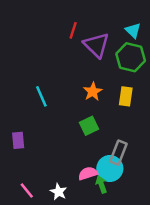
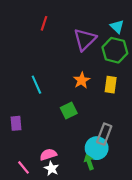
red line: (73, 30) -> (44, 23), moved
purple triangle: (96, 45) -> (85, 39), turned 30
green square: (89, 126) -> (69, 110), moved
pink semicircle: (88, 173) -> (48, 155), moved

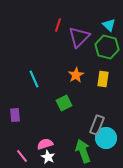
red line: (44, 23) -> (58, 25), moved
cyan circle: (97, 148) -> (106, 138), moved
green arrow: (89, 162) -> (83, 151), size x1.6

